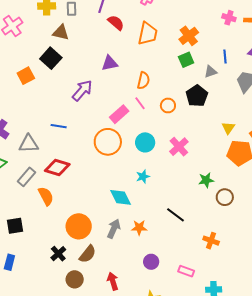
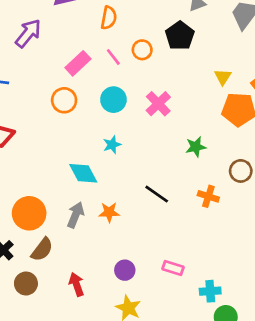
pink line: (140, 103) -> (113, 57), moved
orange circle: (108, 142) -> (64, 100), size x0.7
brown circle: (225, 197) -> (241, 171), moved
orange cross: (211, 241) -> (208, 196), moved
purple circle: (151, 262) -> (125, 270), moved

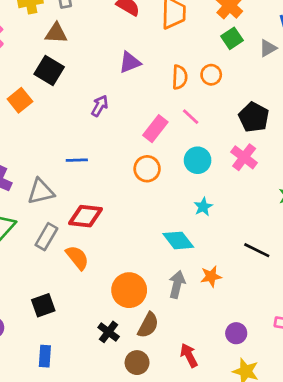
purple arrow: (28, 33) -> (100, 106), size x0.7
black pentagon: (180, 36) -> (254, 117), moved
orange circle: (142, 50) -> (211, 75), moved

